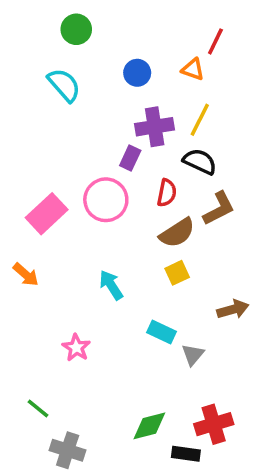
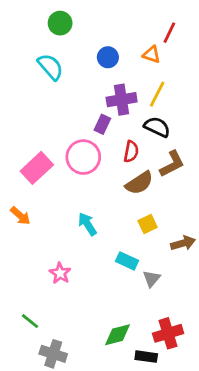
yellow square: (177, 273) -> (148, 224), moved

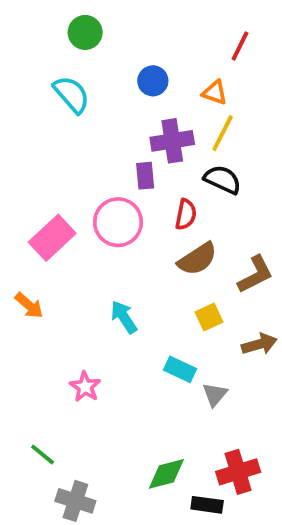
orange triangle: (152, 55) -> (215, 92), moved
purple rectangle: (102, 124) -> (145, 176), turned -30
brown L-shape: (172, 164) -> (255, 274), moved

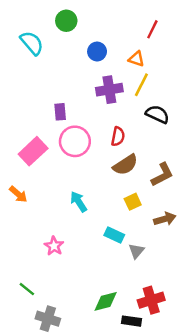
green circle: (85, 32) -> (66, 21), moved
cyan semicircle: (72, 94) -> (32, 43), moved
purple rectangle: (145, 176) -> (60, 112), moved
black semicircle: (223, 180) -> (157, 114), moved

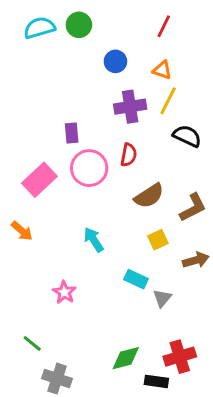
red line: (152, 29) -> (164, 26), moved
cyan semicircle: (32, 43) -> (39, 28), moved, turned -65
red semicircle: (118, 136) -> (129, 155), moved

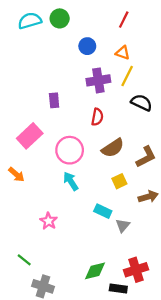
pink circle: (89, 168) -> (70, 150), moved

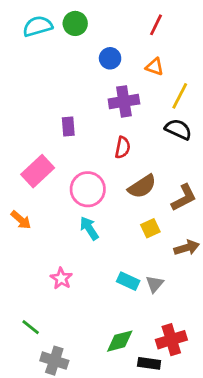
yellow line: (127, 76) -> (180, 96), moved
cyan rectangle: (103, 211) -> (128, 281), moved

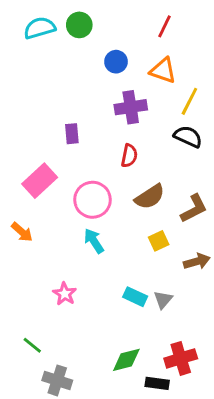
orange triangle: (155, 67) -> (163, 70), size x1.4

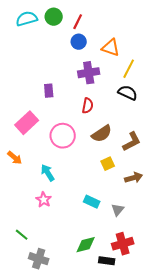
red line: (164, 26) -> (78, 22), moved
cyan arrow: (94, 241) -> (48, 173), moved
gray triangle: (163, 300) -> (118, 210), moved

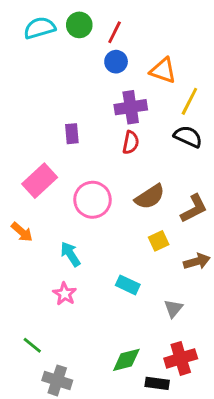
red semicircle: (88, 106) -> (131, 142), moved
cyan rectangle: (92, 202) -> (128, 285), moved

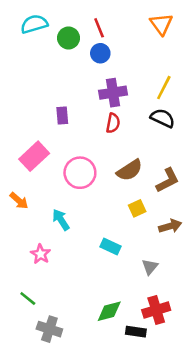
green circle: (79, 25) -> (69, 38), moved
red line: (115, 32) -> (99, 28), turned -48
orange triangle: (163, 70) -> (161, 24), moved, turned 35
pink star: (65, 294) -> (41, 254), moved

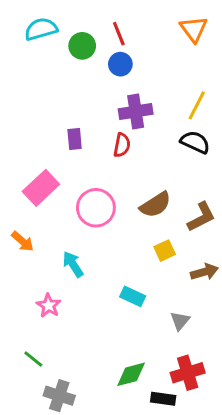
red semicircle: (113, 123) -> (122, 145), moved

